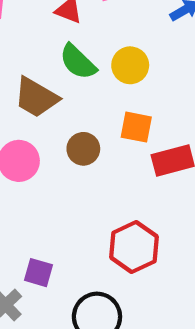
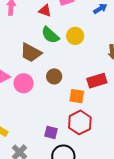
orange square: (136, 127) -> (77, 96), moved
purple square: (38, 273) -> (51, 132), moved

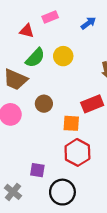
green semicircle: (50, 35) -> (35, 58), turned -84
purple square: (51, 132) -> (37, 170), moved

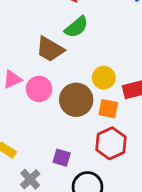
yellow circle: (63, 56) -> (104, 78), moved
brown circle: (44, 104) -> (76, 100), moved, size x1.6

